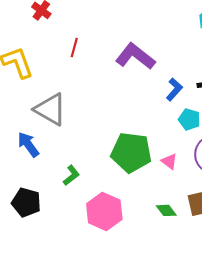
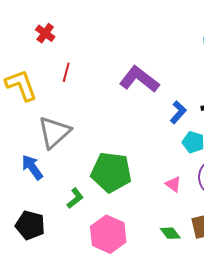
red line: (74, 47) -> (66, 72), moved
gray triangle: (50, 109) -> (54, 132), turned 48
green pentagon: (131, 152) -> (111, 172), moved

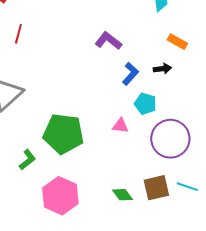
purple L-shape: (139, 79) -> (108, 41), moved, size x0.7
pink triangle: (173, 184) -> (120, 126), moved, turned -30

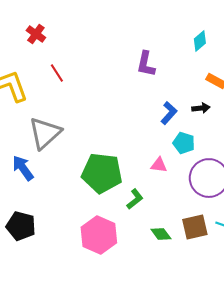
red line: (18, 34) -> (57, 73), turned -48
purple L-shape: (108, 41) -> (146, 64), moved, turned -116
green L-shape: (27, 160) -> (135, 199), moved

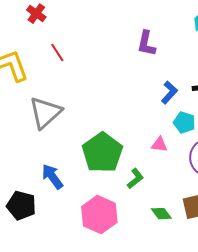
blue arrow: (23, 168) -> (52, 177), moved
green pentagon: (102, 173) -> (102, 153), turned 30

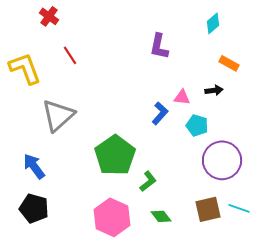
blue L-shape: (169, 93) -> (160, 113), moved
pink triangle: (159, 145) -> (182, 97), moved
blue arrow: (52, 177) -> (34, 166), moved
green diamond: (161, 214) -> (161, 216), moved

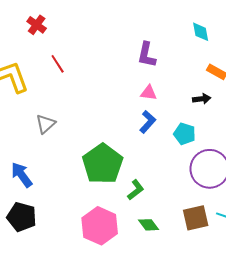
cyan diamond: (213, 23) -> (201, 32), turned -60
pink triangle: (182, 97) -> (149, 93), moved
gray triangle: (58, 115) -> (46, 124), size x0.6

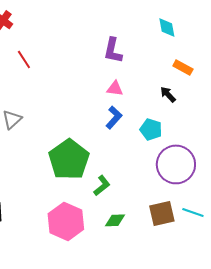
black arrow: (202, 99) -> (168, 94), turned -126
green diamond: (149, 225) -> (115, 220), turned -55

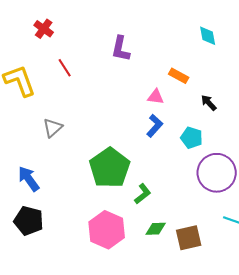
purple L-shape: (113, 50) -> (121, 49), moved
orange rectangle: (183, 67) -> (179, 76), moved
brown square: (162, 213) -> (189, 238), moved

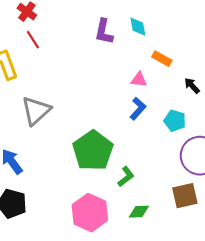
cyan diamond: (208, 36) -> (138, 27), moved
red line: (65, 68) -> (33, 40), moved
gray triangle: (53, 128) -> (36, 111), size x1.5
brown square: (189, 238) -> (185, 196), moved

